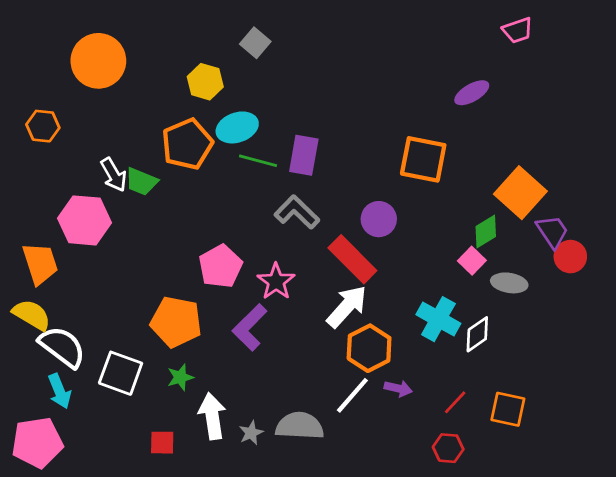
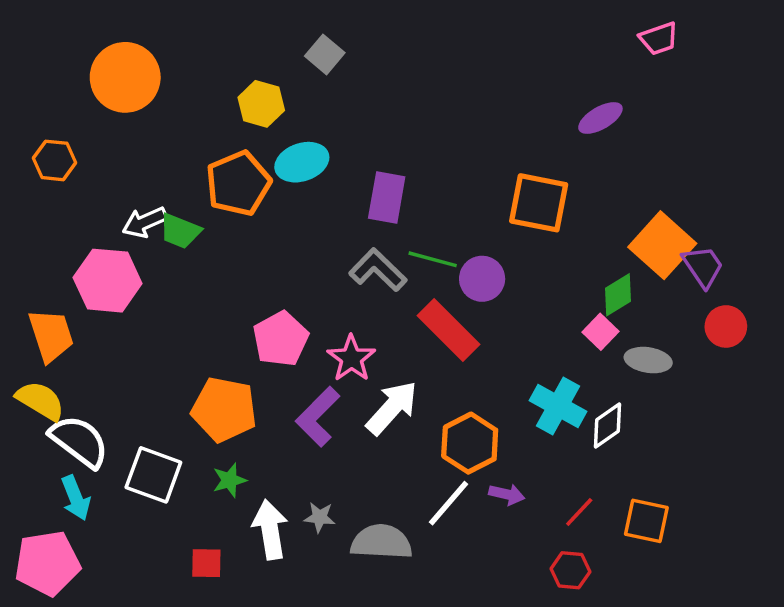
green line: (258, 161) -> (433, 259), moved
white arrow: (114, 175) -> (145, 222), turned 96
purple trapezoid: (552, 232) -> (703, 266), moved
white arrow: (347, 307) -> (392, 408), moved
gray star: (251, 433) -> (320, 517), moved, turned 30

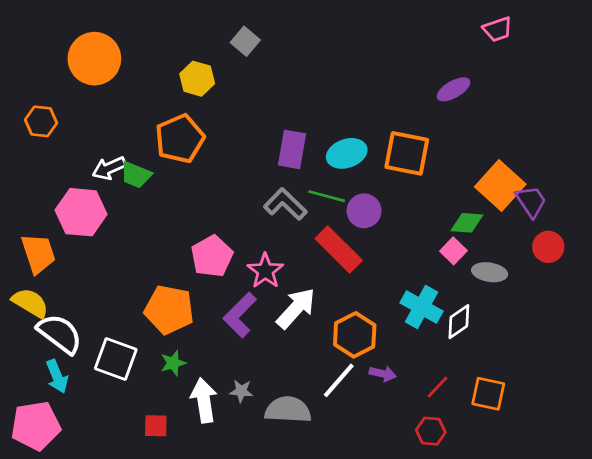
cyan ellipse: (302, 162) -> (347, 153), moved
green diamond: (618, 295) -> (467, 223), turned 36

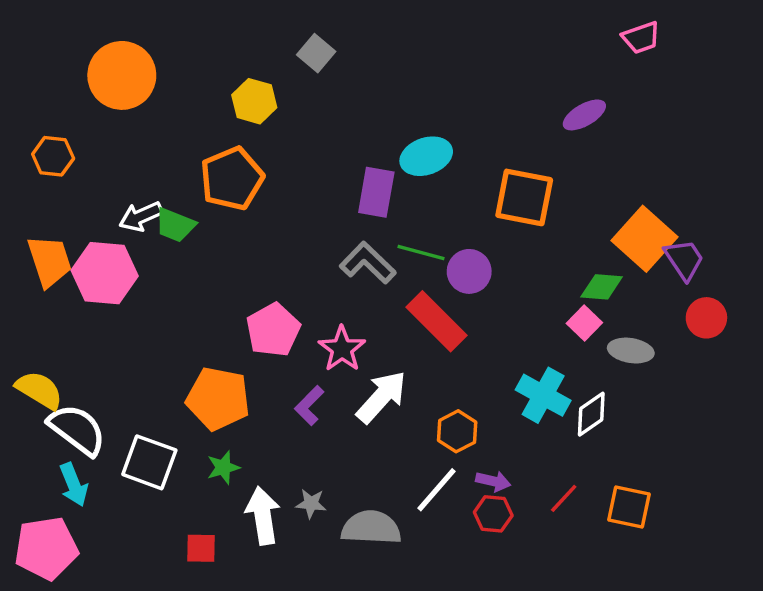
cyan ellipse: (347, 153) -> (426, 156), moved
orange trapezoid: (38, 254) -> (50, 261), moved
purple L-shape: (240, 315) -> (309, 406), size x0.7
orange hexagon: (355, 335) -> (457, 431), size x0.7
red hexagon: (431, 431) -> (493, 514), moved

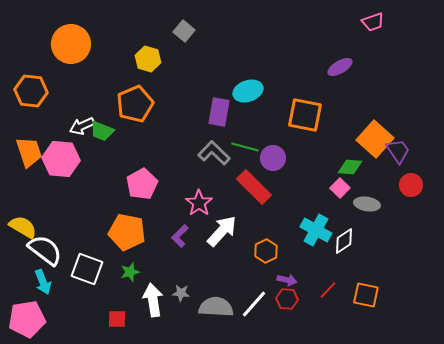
orange hexagon: (53, 156) -> (31, 91), size x1.4
pink pentagon: (273, 330) -> (142, 184), moved
white line: (436, 490) -> (254, 304), moved

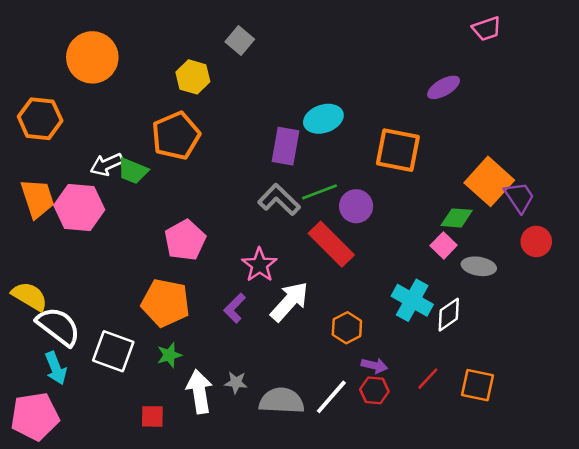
green line: (245, 147) -> (320, 192), turned -36

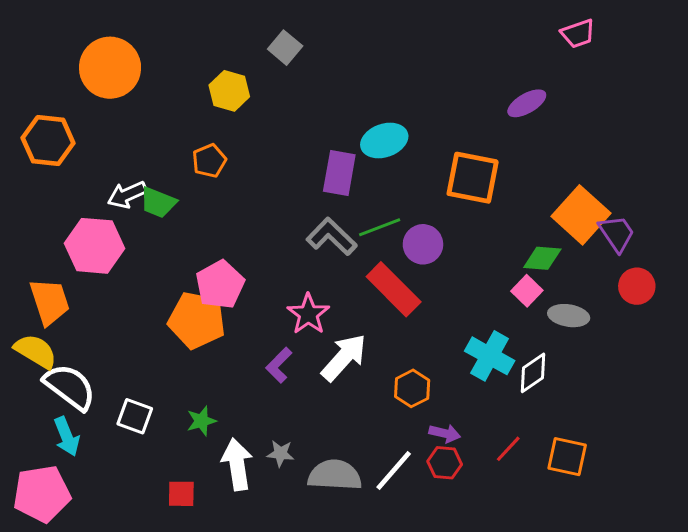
orange pentagon: (176, 136) -> (209, 161), size x0.6
orange trapezoid: (37, 198) -> (50, 302), moved
orange pentagon: (165, 303) -> (197, 320), moved
white square: (113, 351) -> (135, 416), size x0.7

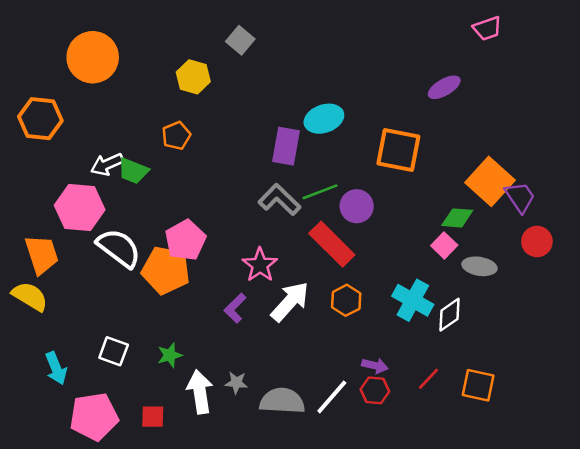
white semicircle: (70, 387) -> (119, 248), moved
orange hexagon: (412, 388) -> (346, 300), moved
pink pentagon: (42, 494) -> (94, 417), moved

